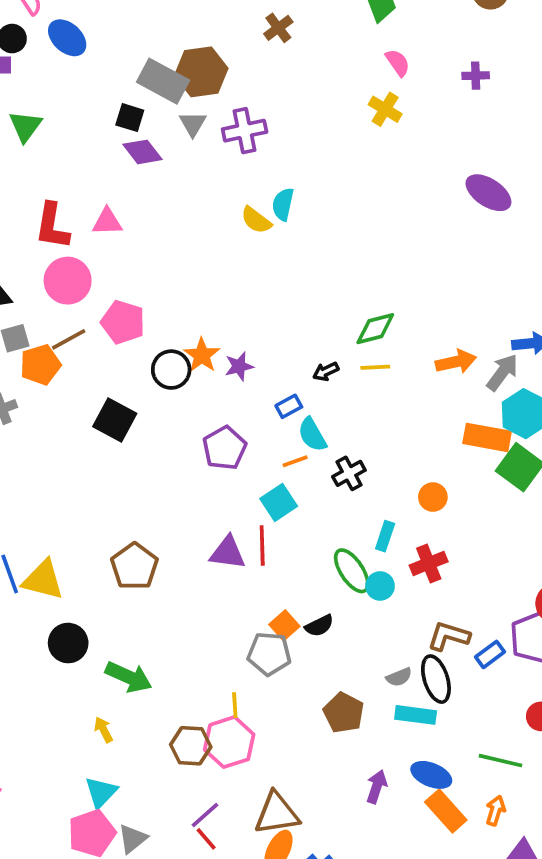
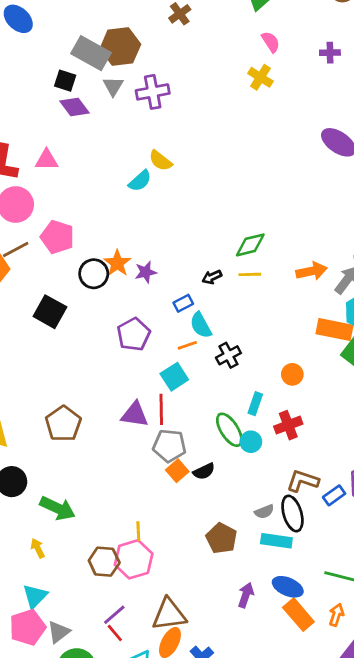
cyan semicircle: (283, 204) -> (140, 181), moved, turned -145
gray pentagon: (269, 654) -> (169, 446), moved

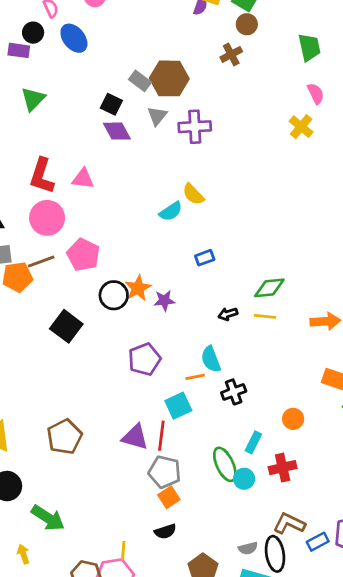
gray rectangle: (91, 53) -> (140, 81), size x0.6
blue rectangle: (183, 303) -> (205, 258), moved
black semicircle: (204, 471) -> (165, 531), moved

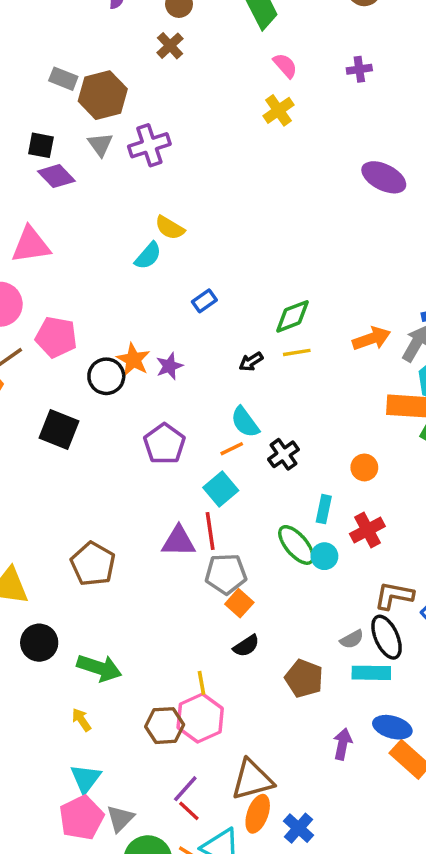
gray rectangle: (140, 81) -> (63, 79), moved
yellow cross: (301, 127) -> (278, 110), turned 30
pink triangle: (83, 179) -> (31, 245), size x1.4

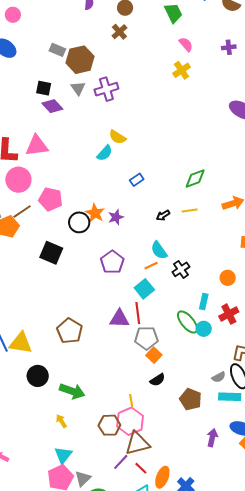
green diamond: (293, 316) -> (195, 178), moved
brown triangle: (252, 780) -> (137, 443), moved
red line: (189, 811) -> (141, 468), moved

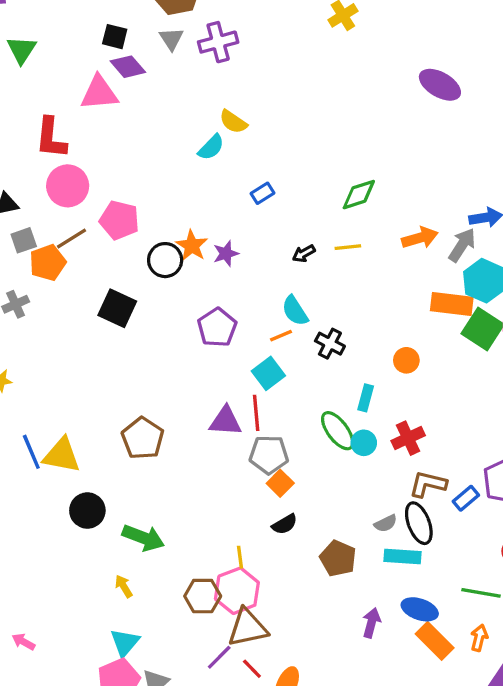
pink triangle: (37, 146) -> (99, 93), moved
black cross: (181, 269) -> (330, 344), turned -30
red cross: (229, 314) -> (408, 438), moved

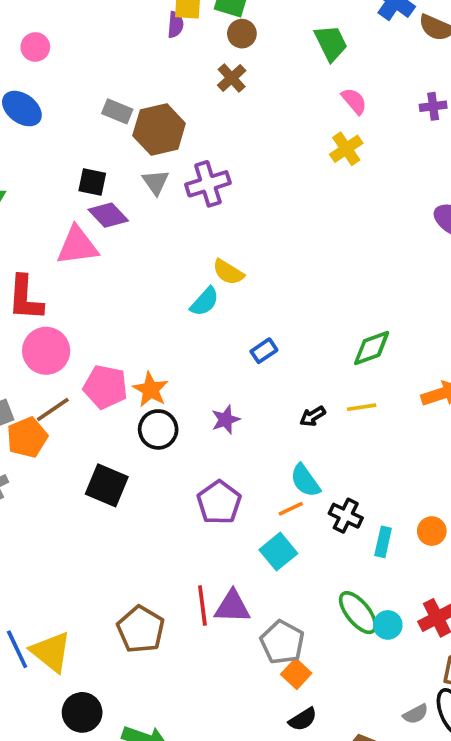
orange star: (192, 246) -> (150, 390), moved
cyan rectangle: (366, 398) -> (383, 542), moved
red line: (256, 413) -> (202, 605), moved
yellow triangle: (62, 455) -> (51, 652), turned 30
gray pentagon: (269, 455) -> (282, 642), turned 30

